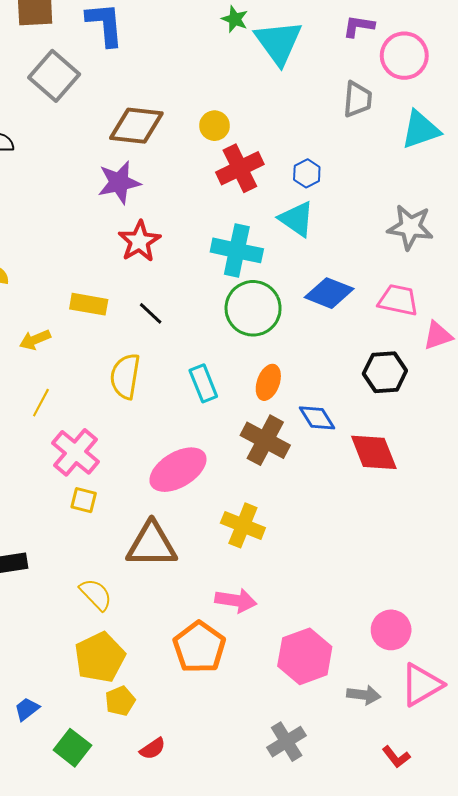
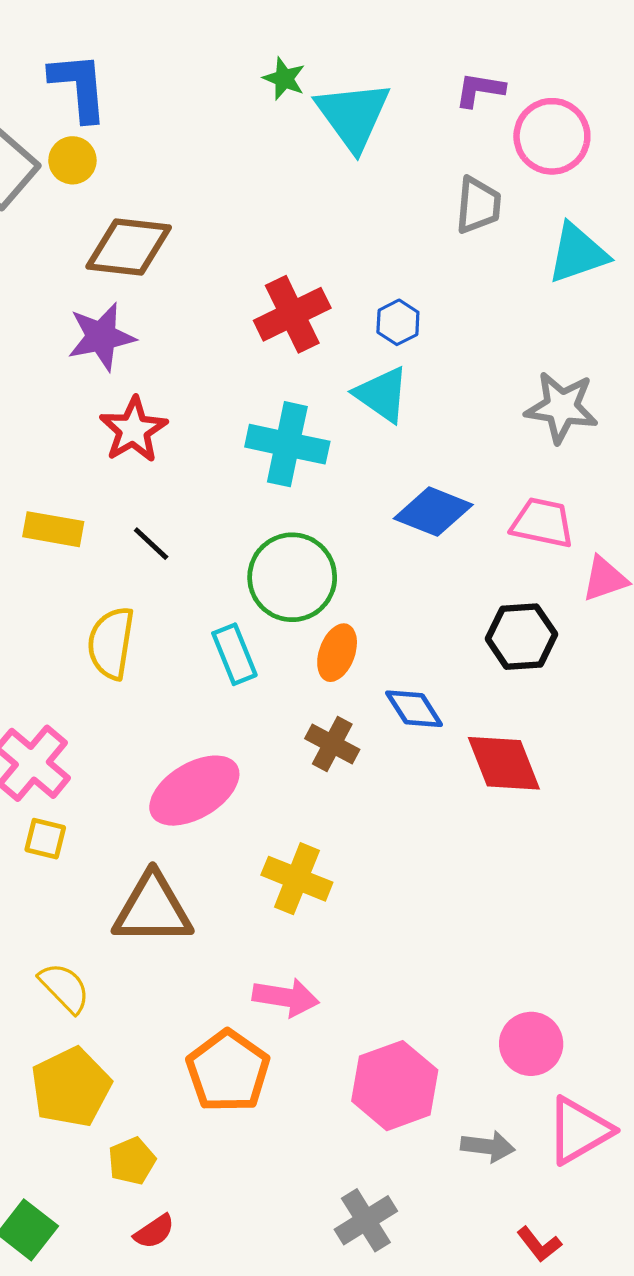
yellow circle: (214, 126) -> (72, 160), moved
green circle: (253, 308) -> (292, 577), moved
brown cross: (265, 440) -> (332, 744), size x0.7
yellow pentagon: (120, 701) -> (132, 1161), moved

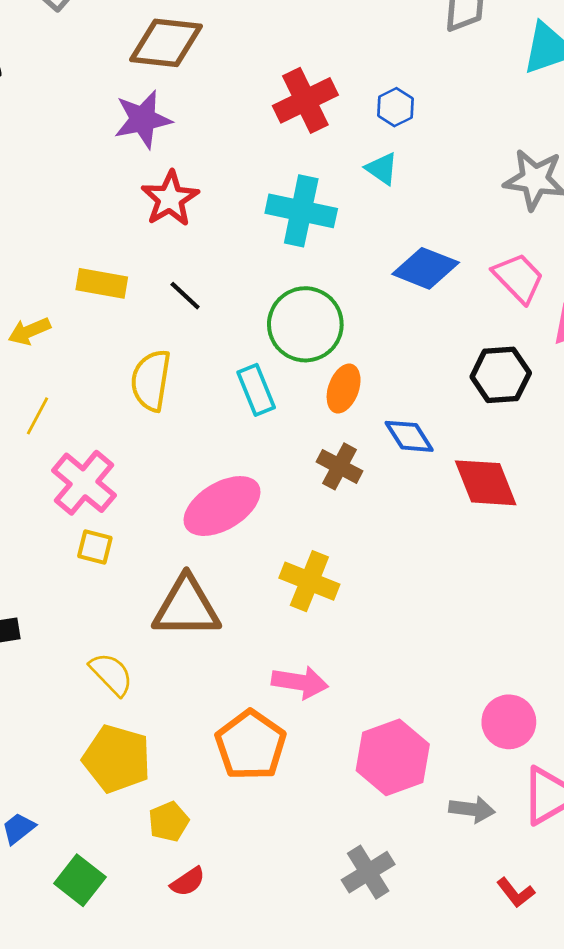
cyan triangle: (382, 394) -> (382, 169), size x0.7
pink trapezoid: (542, 523) -> (518, 278), turned 34
yellow pentagon: (71, 1087) -> (117, 759), turned -30

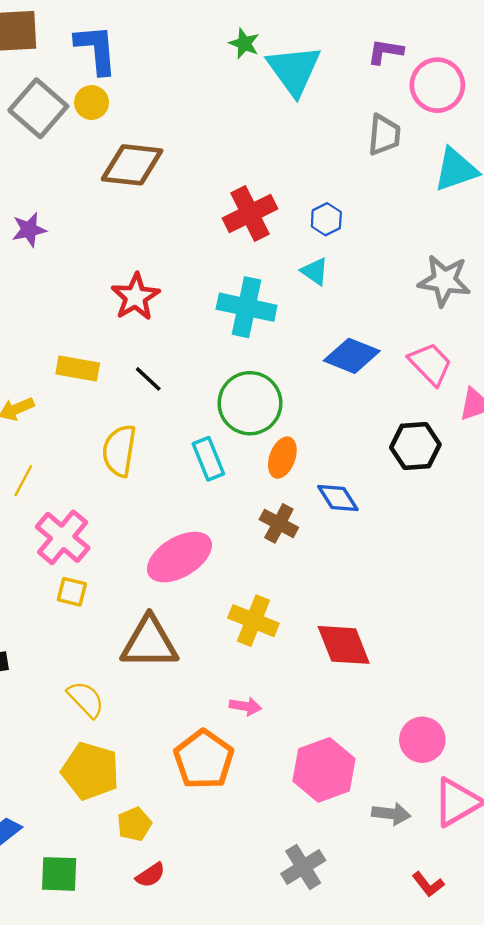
purple star: (143, 119) -> (29, 230), moved, size x0.7
red diamond: (486, 483) -> (344, 645), moved
pink arrow: (300, 682) -> (245, 706), size x0.7
green square: (80, 880) -> (59, 874), turned -36

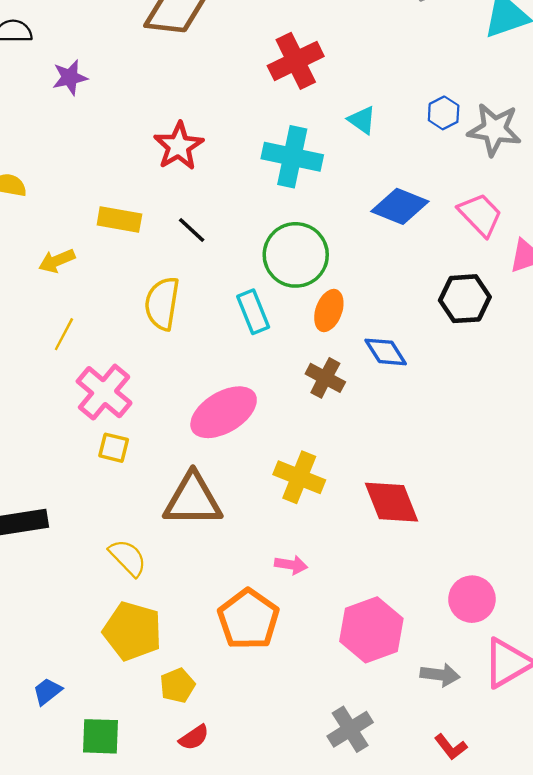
blue hexagon: (326, 219) -> (444, 113), moved
red L-shape: (428, 884) -> (451, 747), moved

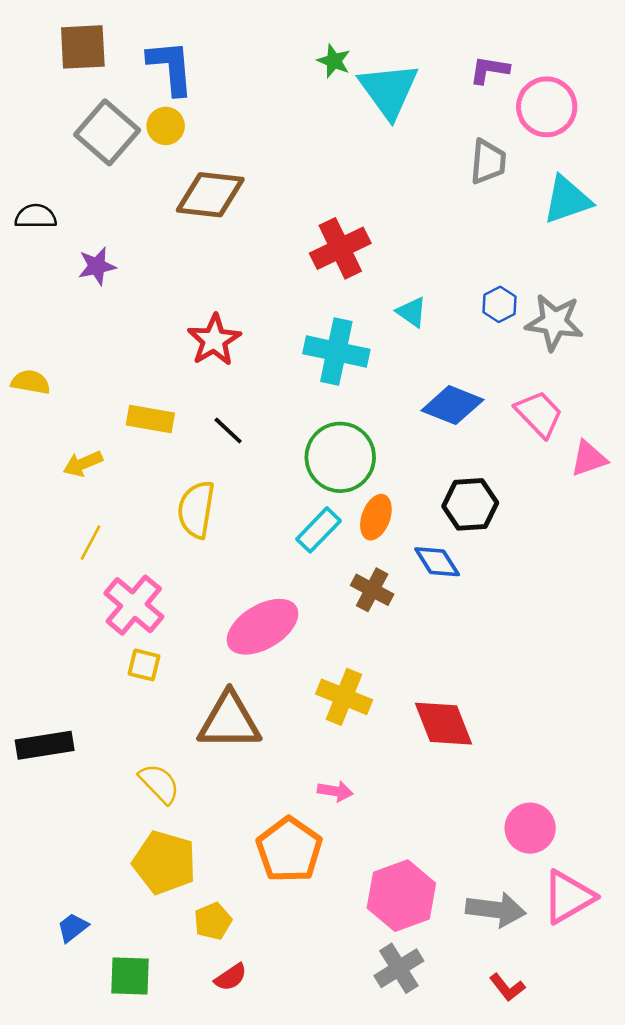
black hexagon: (465, 299) -> (470, 504), moved
cyan rectangle: (253, 312) -> (319, 530), moved, turned 66
pink hexagon: (371, 630) -> (401, 896), moved
gray arrow: (440, 675) -> (496, 910), size x1.4

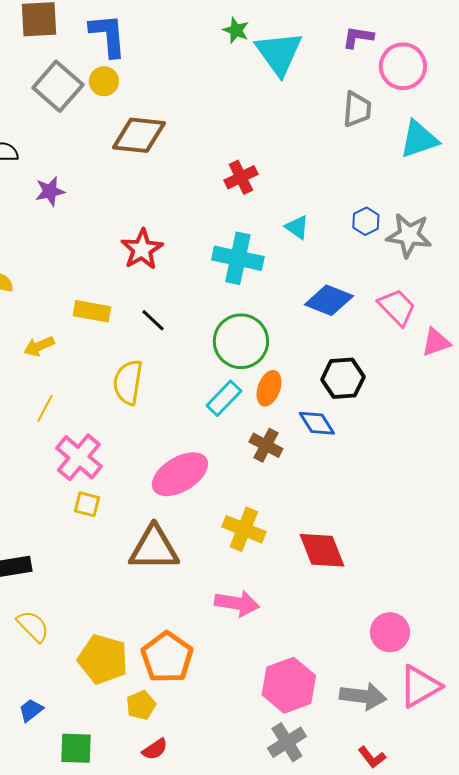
red cross: (340, 248) -> (241, 177), size x0.7
yellow semicircle: (159, 783) -> (33, 626), moved
pink arrow: (335, 791) -> (237, 603), size x1.6
orange pentagon: (289, 850) -> (167, 657), moved

